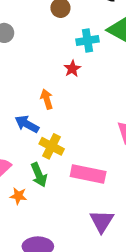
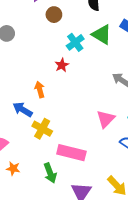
cyan cross: (87, 41) -> (75, 42), turned -30
green arrow: (39, 175) -> (50, 173), moved

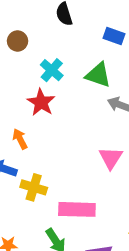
green triangle: (102, 34) -> (98, 75), moved
red star: (62, 65) -> (41, 102), size x1.5

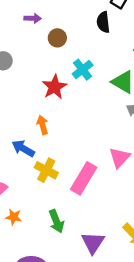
red star: (41, 102) -> (55, 87), moved
pink rectangle: (77, 209) -> (84, 178), moved, turned -72

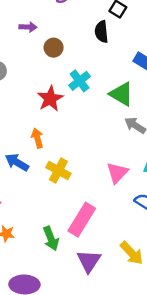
yellow cross: (46, 170) -> (58, 171), moved
pink rectangle: (84, 178) -> (82, 220), moved

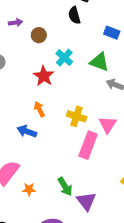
yellow cross: (58, 171) -> (77, 116), moved
pink rectangle: (82, 220) -> (88, 145), moved
purple triangle: (89, 261) -> (86, 201), moved

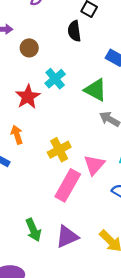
yellow cross: (77, 116) -> (59, 150), turned 36
purple triangle: (86, 201) -> (67, 237), moved, turned 35

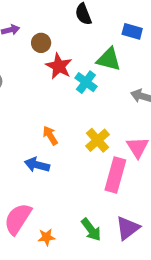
cyan cross: (55, 79) -> (86, 82), moved
green triangle: (95, 90) -> (109, 59), moved
red star: (28, 97) -> (59, 66), moved

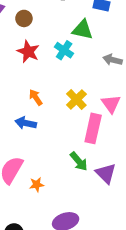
red star: (59, 66) -> (28, 52), moved
purple triangle: (128, 228) -> (106, 173), turned -35
green arrow: (91, 230) -> (79, 161), moved

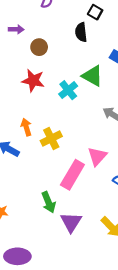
red star: (28, 52) -> (33, 81), turned -30
yellow cross: (76, 100) -> (51, 138), moved

